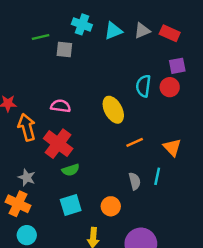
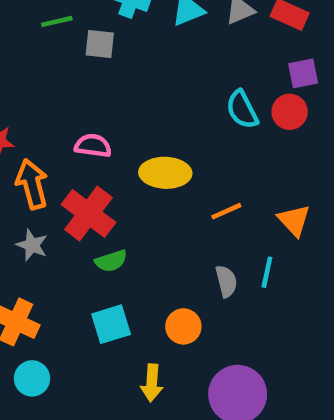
cyan semicircle: (143, 86) -> (242, 110), turned -35
yellow ellipse: (113, 110) -> (165, 173), moved, turned -60
gray star: (27, 177) -> (32, 245), moved

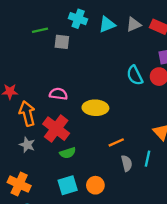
orange line: (226, 211) -> (116, 142), moved
orange circle: (183, 326) -> (95, 185), moved

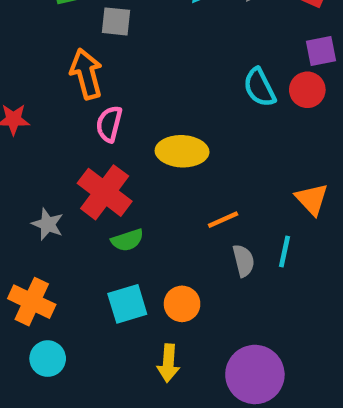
pink semicircle: (58, 94) -> (109, 124), turned -84
orange arrow: (27, 114) -> (86, 74), moved

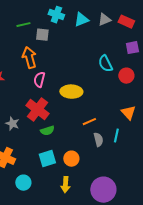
red circle: (307, 90) -> (126, 76), moved
cyan circle: (48, 359) -> (23, 183), moved

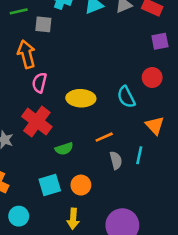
cyan semicircle: (105, 64) -> (126, 97), moved
green semicircle: (47, 131) -> (64, 149), moved

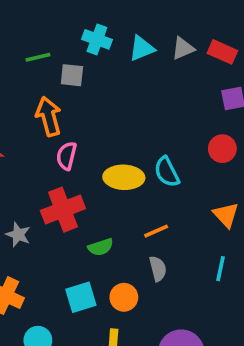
cyan semicircle: (126, 97) -> (167, 172), moved
red cross: (37, 122) -> (63, 210), turned 32
cyan line: (139, 155) -> (221, 269), moved
gray semicircle: (116, 160) -> (158, 269), moved

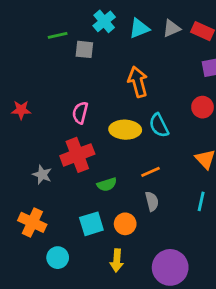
cyan cross: (97, 39) -> (104, 21), turned 30
orange arrow: (49, 116) -> (138, 82), moved

